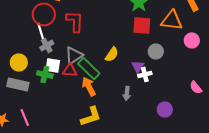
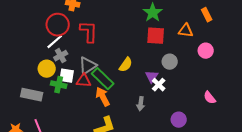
orange triangle: (172, 20) -> (186, 31), size x0.7
white line: (41, 31) -> (55, 42), turned 66
yellow circle: (19, 62) -> (47, 69), moved
white cross: (145, 74) -> (159, 85), turned -32

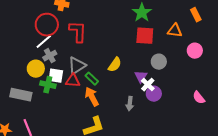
green rectangle: (103, 79) -> (92, 79), size x0.6
purple circle: (179, 120) -> (154, 94), moved

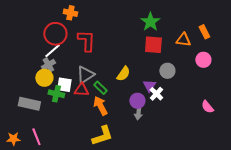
orange rectangle: (196, 15) -> (204, 32), moved
gray cross: (50, 56) -> (48, 65), moved
purple circle: (154, 94) -> (137, 101), moved

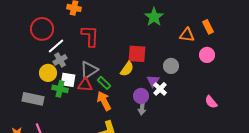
red circle: (55, 34) -> (42, 29), moved
red square: (153, 45) -> (137, 54), moved
gray cross: (48, 65) -> (60, 60), moved

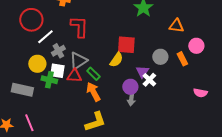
orange rectangle: (208, 27) -> (182, 59), moved
gray cross: (60, 60) -> (58, 51), moved
pink semicircle: (211, 102) -> (200, 93), turned -40

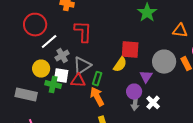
gray circle: (160, 57) -> (164, 62), size x1.5
green rectangle: (93, 74) -> (97, 79), turned 64
white cross: (149, 80) -> (153, 103), moved

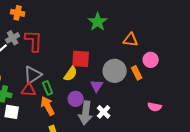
gray cross: (62, 56) -> (13, 38), moved
white square: (61, 76) -> (12, 112), moved
green rectangle: (97, 79) -> (48, 88), turned -40
purple circle: (134, 92) -> (76, 99), moved
gray arrow: (135, 104) -> (86, 113), size x1.6

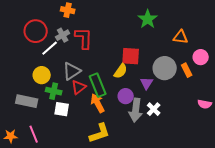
gray triangle: (33, 75) -> (72, 71), moved
green rectangle: (48, 88) -> (98, 85), size x1.6
red triangle: (29, 90) -> (79, 87), turned -42

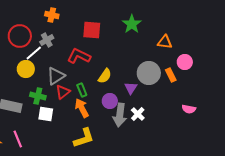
red L-shape: (84, 38) -> (79, 56), moved, turned -65
red square: (131, 56) -> (92, 30), moved
yellow circle: (42, 75) -> (26, 69), moved
green rectangle: (98, 85) -> (82, 90), size x0.6

